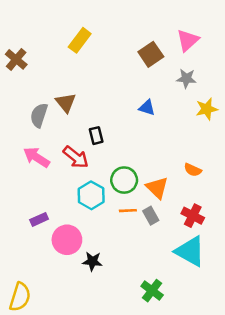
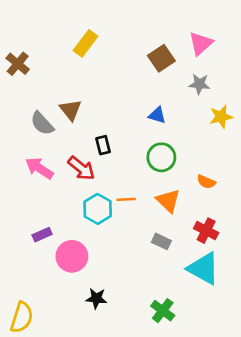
gray semicircle: (39, 115) -> (42, 123), turned -60
green circle: (124, 180) -> (161, 157), moved
orange line: (128, 211) -> (126, 199), moved
gray rectangle: (151, 216) -> (161, 241), moved, turned -36
black star: (92, 261) -> (96, 298), moved

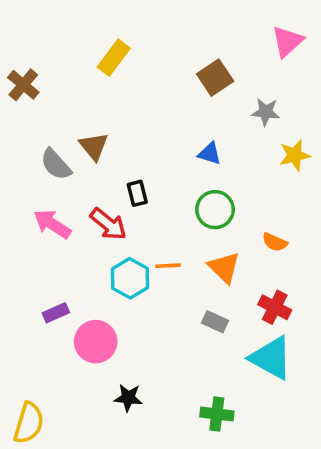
pink triangle: (201, 43) -> (287, 41), moved
green cross: (163, 311) -> (217, 414), turned -30

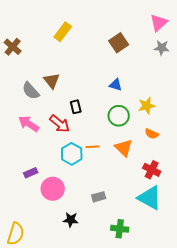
gray star: (266, 112) -> (162, 48), moved
yellow star: (295, 155) -> (147, 106), moved
gray rectangle: (215, 322) -> (99, 197), moved, turned -40

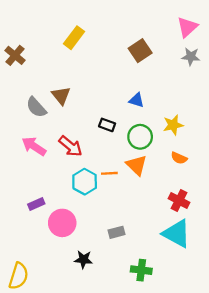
black rectangle: (76, 107) -> (107, 125), moved, turned -56
orange triangle: (124, 148) -> (137, 165), moved

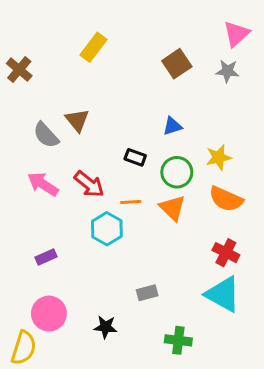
gray star: (191, 57) -> (227, 71), moved
blue triangle: (137, 100) -> (172, 126), turned -35
orange semicircle: (179, 158) -> (226, 199), size x1.6
orange line: (109, 173) -> (131, 202), moved
pink circle: (62, 223) -> (49, 314), moved

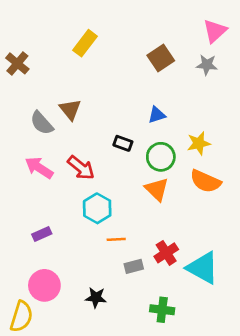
orange line: (131, 202) -> (116, 239), moved
red cross: (226, 253) -> (166, 253), moved, turned 30

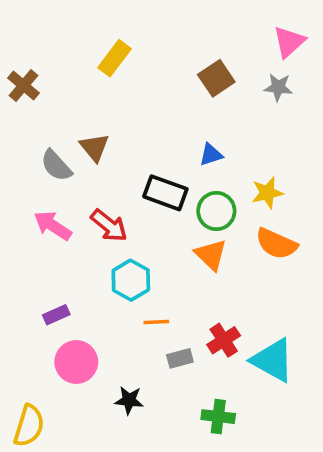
black rectangle: (123, 143) -> (165, 193), size x1.6
pink circle: (44, 285) -> (76, 362), moved

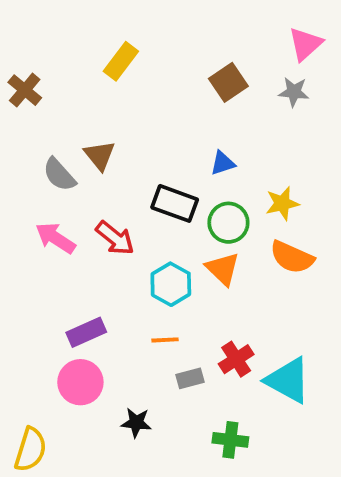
cyan hexagon: (131, 280) -> (171, 284), moved
purple rectangle: (56, 315) -> (86, 332), moved, size x1.4

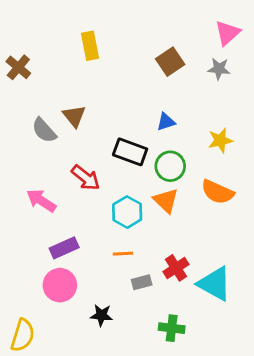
yellow rectangle: (121, 61) -> (90, 46), turned -48
yellow star: (282, 203) -> (220, 140), moved
pink arrow: (55, 238) -> (41, 201), moved

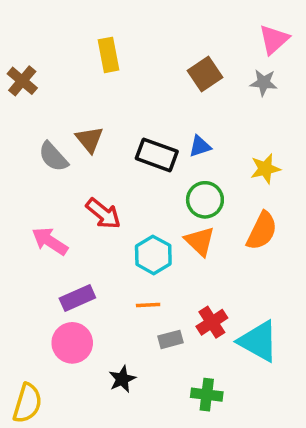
black rectangle: (130, 152) -> (157, 155), moved
orange semicircle: (217, 192) -> (262, 231), turned -88
black star: (101, 315) -> (122, 379), turned -30

